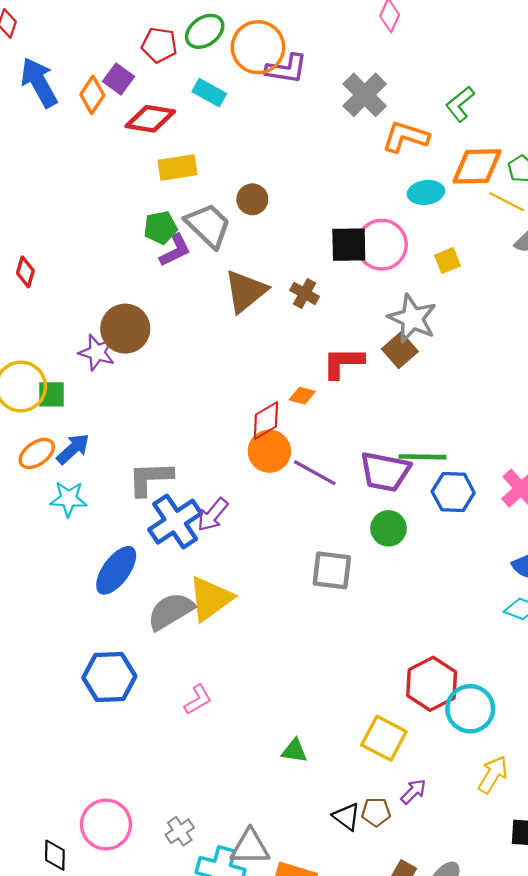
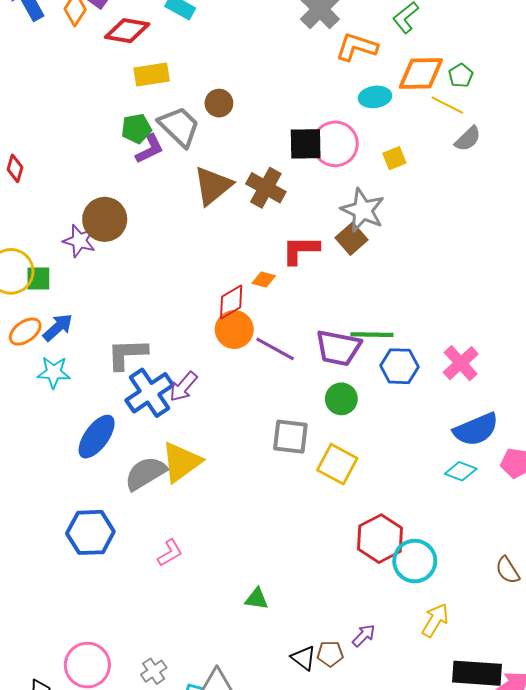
brown cross: (305, 293) -> (266, 188), size x1.5
yellow square: (384, 738) -> (337, 464), moved

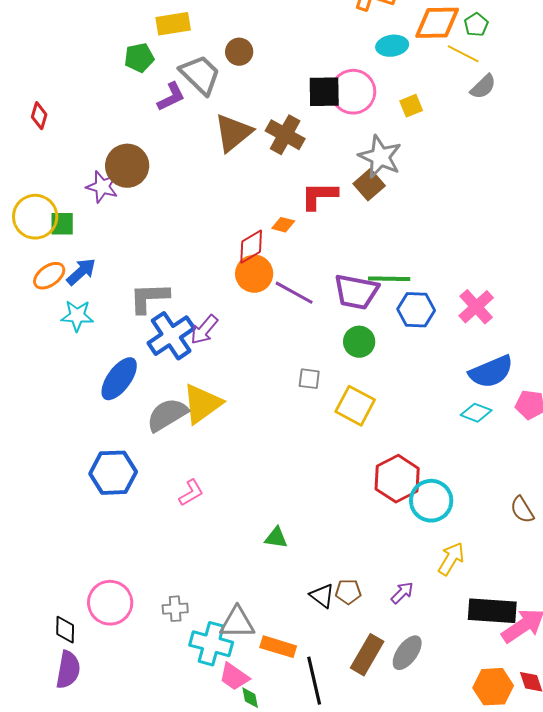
green pentagon: (136, 129) -> (139, 58), moved
gray square: (290, 437) -> (309, 379), size x0.6
purple arrow: (364, 635) -> (402, 593), moved
gray cross: (154, 671) -> (175, 609), turned 30

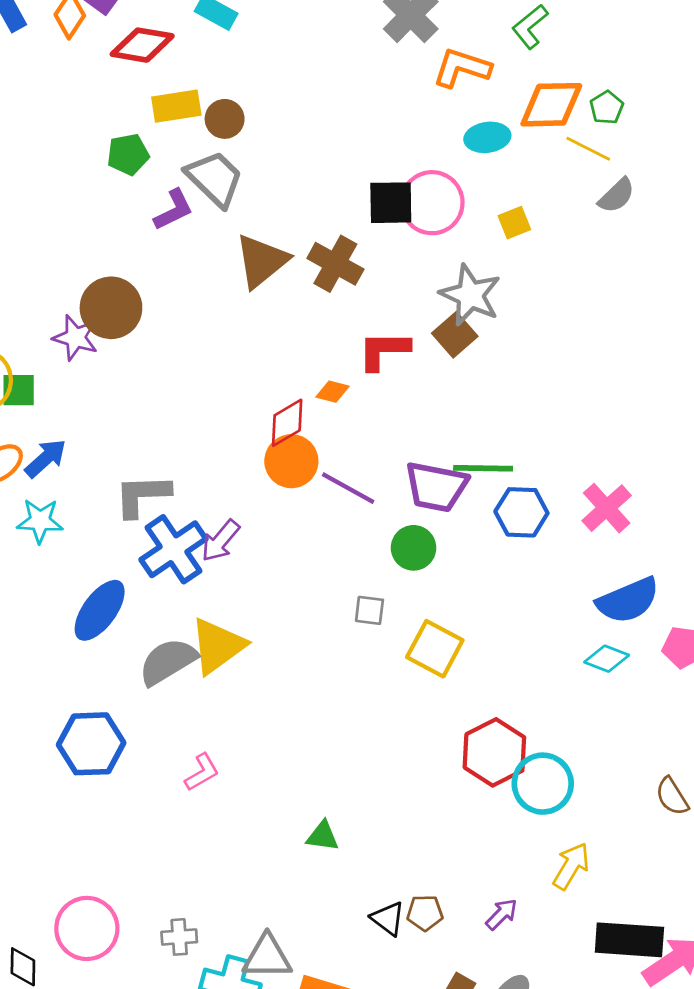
brown circle: (239, 52) -> (225, 119), moved
green circle: (359, 342) -> (414, 548), moved

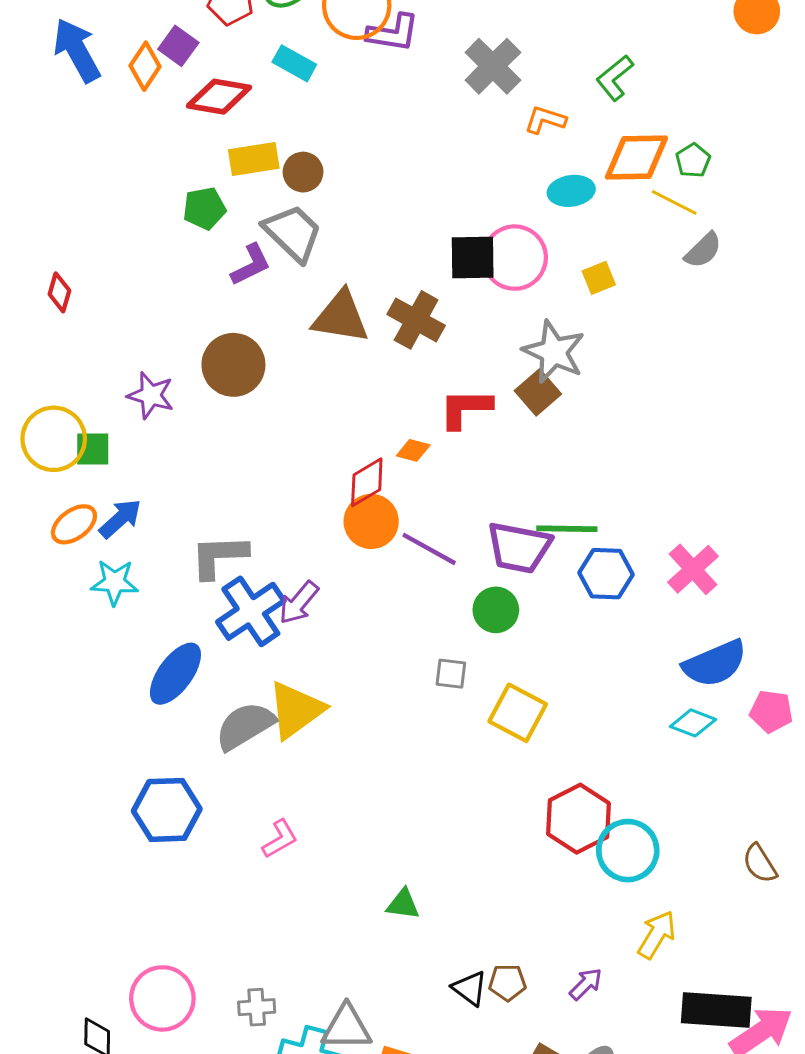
orange L-shape: (462, 68) -> (545, 120), size x0.7
brown triangle: (262, 261) -> (341, 317), turned 48
brown circle: (111, 308) -> (233, 365), moved

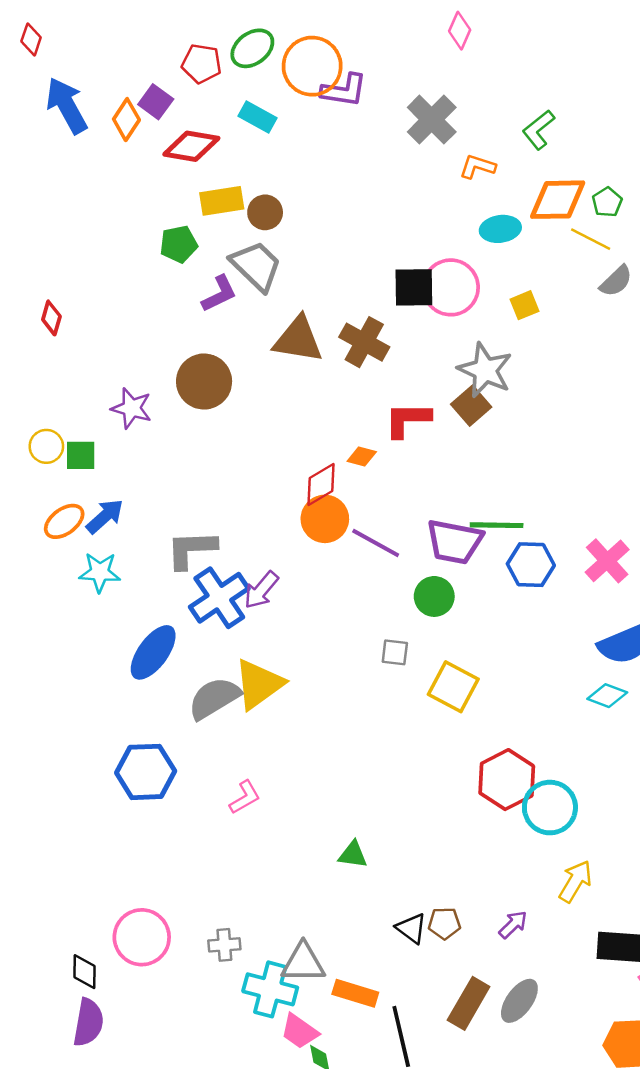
yellow circle: (54, 439) -> (46, 446), size x0.6

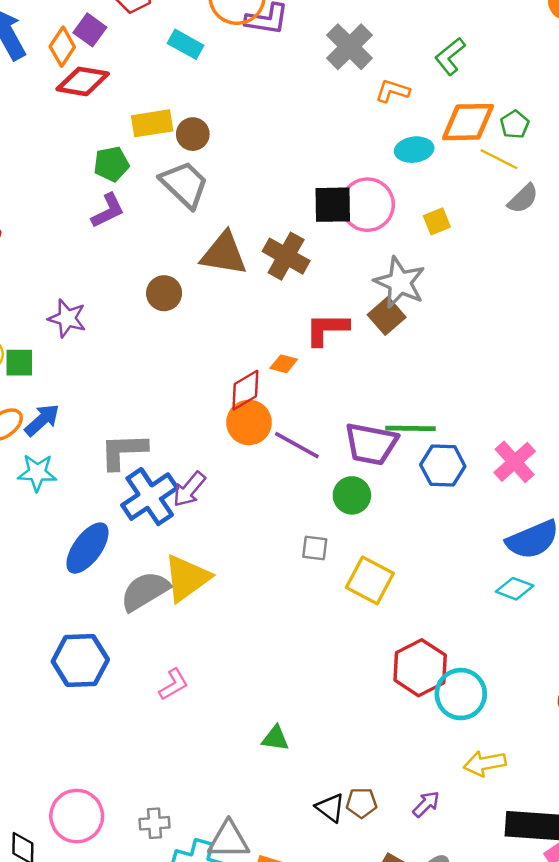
red diamond: (191, 146) -> (83, 81), moved
purple L-shape: (219, 294) -> (108, 211), moved
brown circle: (204, 382) -> (164, 293), moved, size x0.7
yellow arrow: (575, 881) -> (485, 763), turned -132

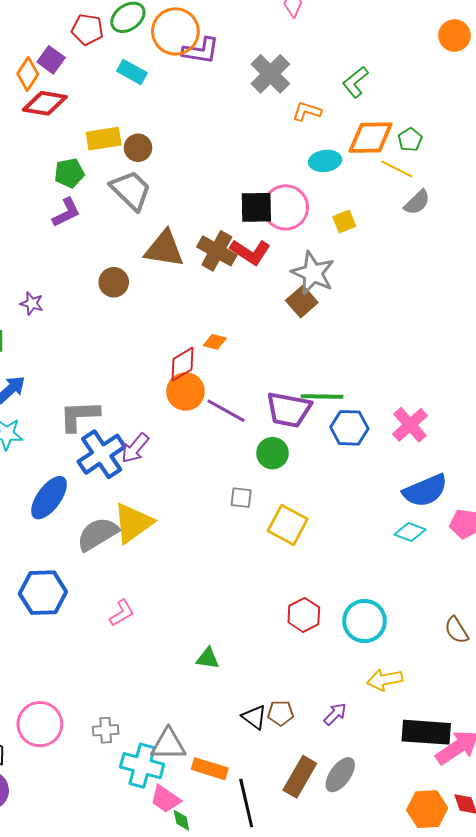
purple star: (67, 318) -> (32, 303), size x0.7
red L-shape: (327, 329) -> (250, 252), moved, turned -147
red hexagon: (420, 668) -> (304, 615), moved, size x0.7

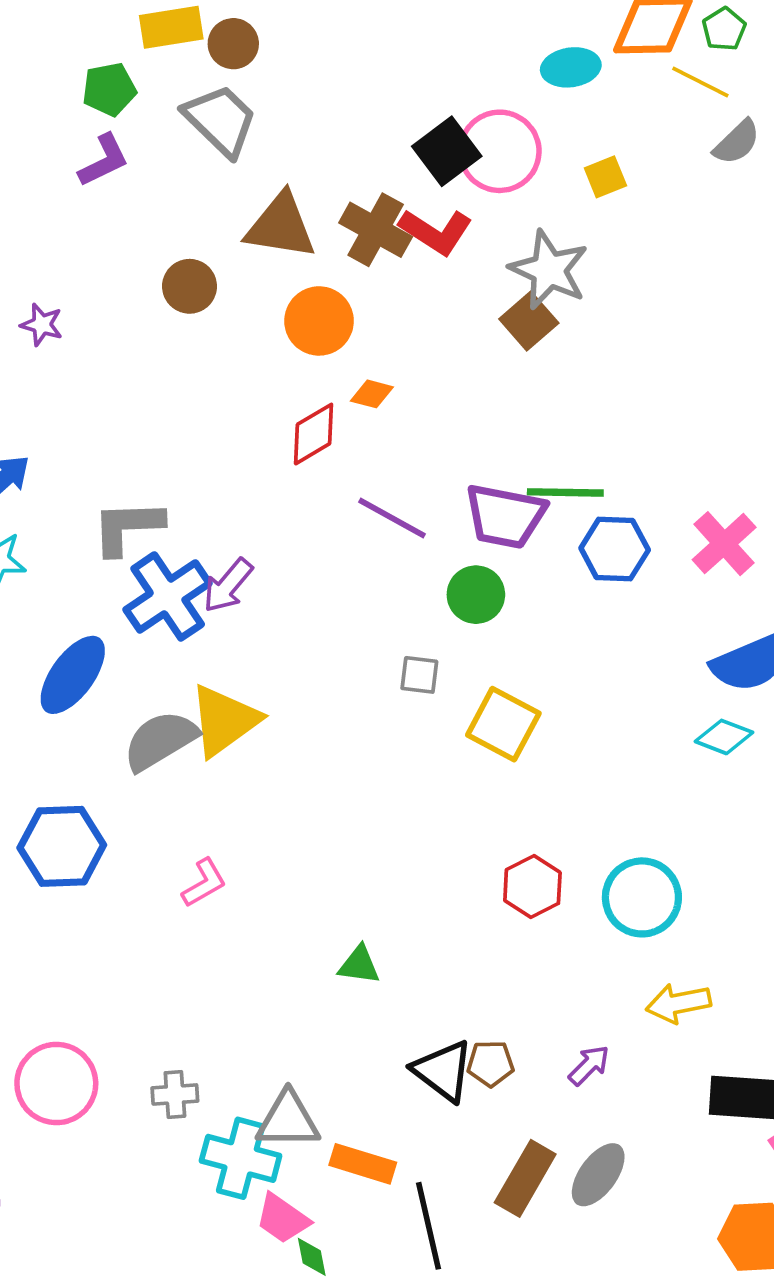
black square: (256, 207) -> (447, 151), turned -36
orange circle: (186, 391) -> (319, 321), moved
black triangle: (254, 717) -> (443, 1071), size x1.4

